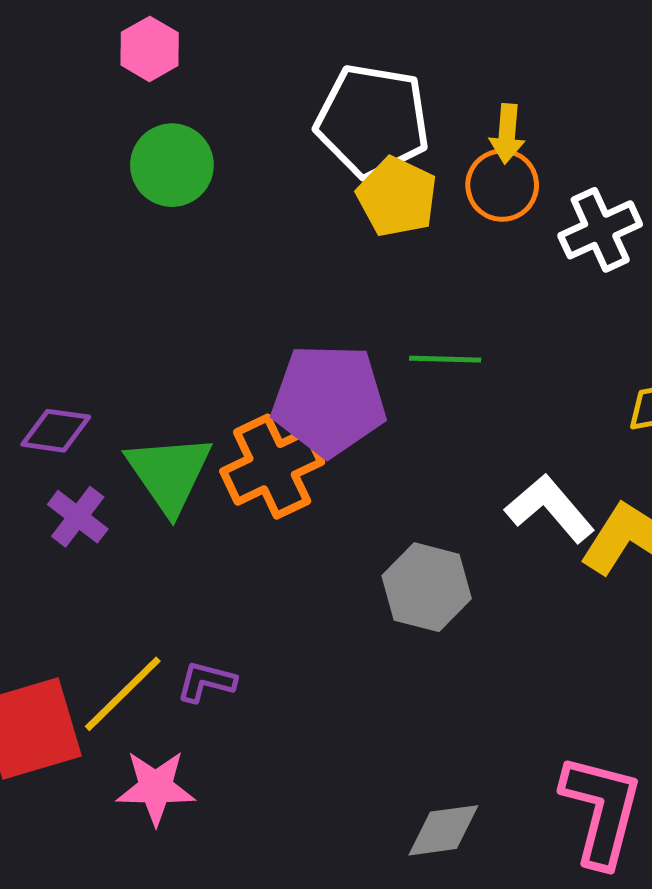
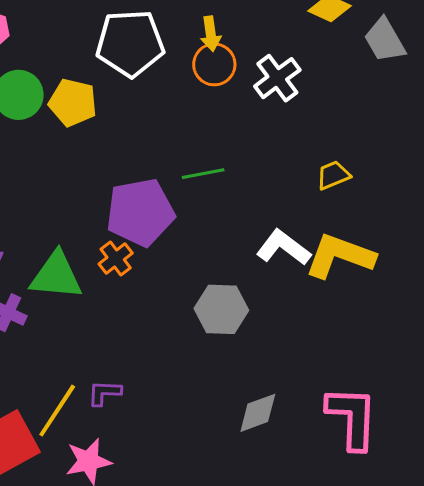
yellow pentagon: (397, 197) -> (73, 102), moved
orange cross: (272, 467) -> (116, 259), size x0.6
green triangle: (169, 473) -> (56, 276), turned -38
gray diamond: (443, 830) -> (258, 413), moved

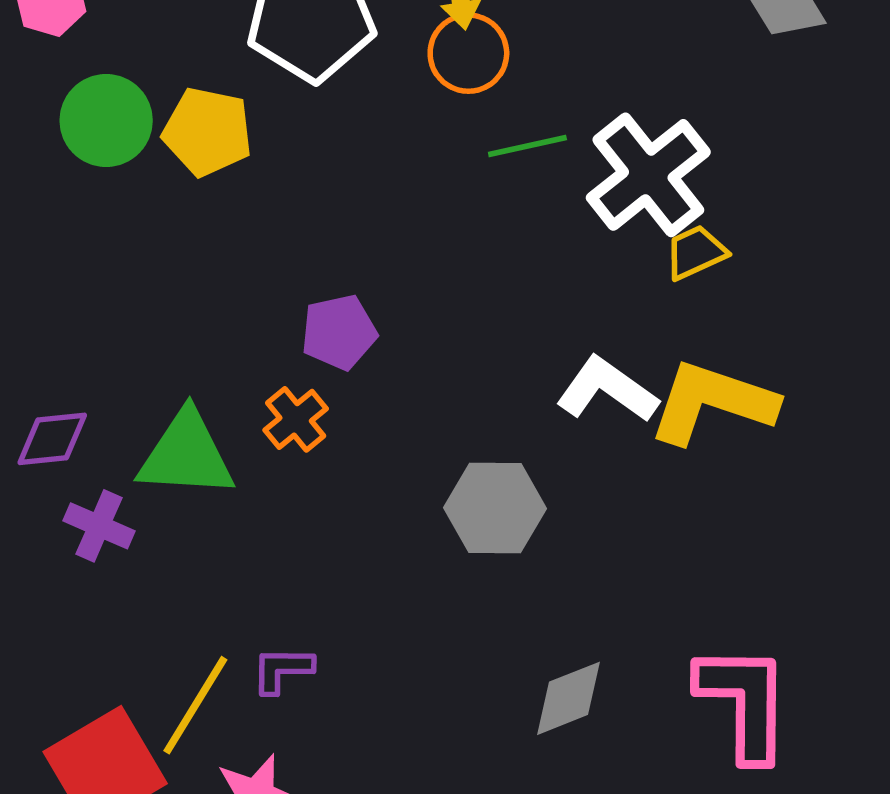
white cross: (277, 78) -> (648, 175), moved, size x1.4
green line: (203, 174) -> (527, 146), moved
purple pentagon: (140, 212) -> (339, 332), size x0.6

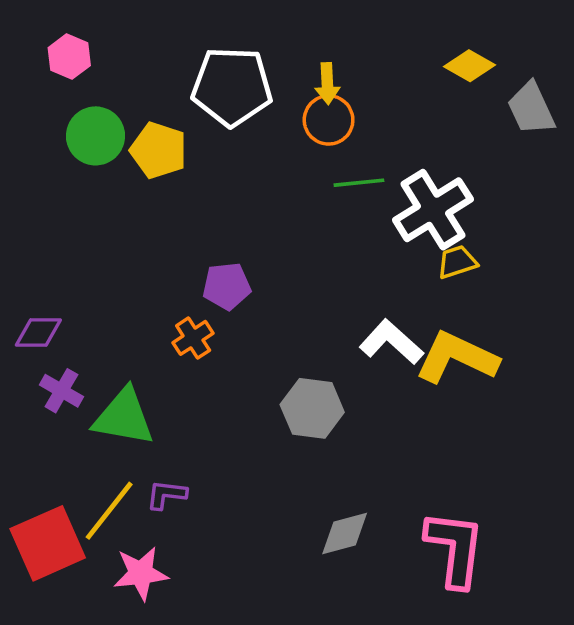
green triangle: (186, 455) -> (124, 417), moved

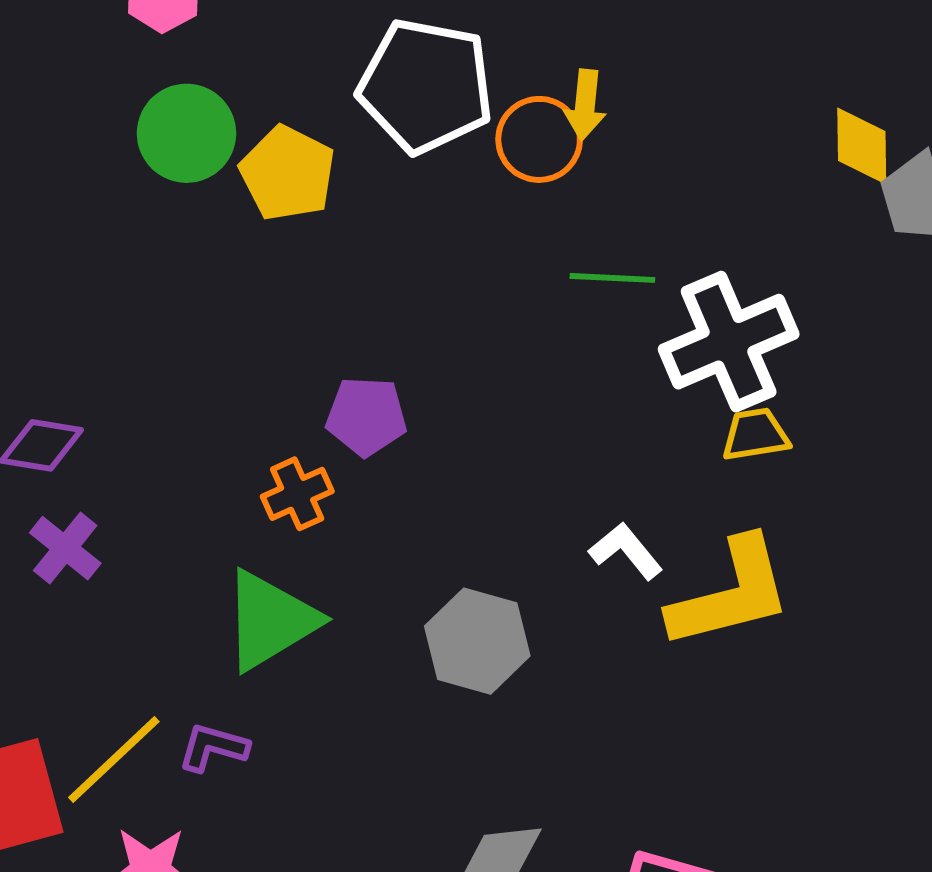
yellow diamond: (470, 66) -> (862, 146), moved, turned 51
orange circle: (329, 120) -> (539, 139), moved
white L-shape: (391, 342) -> (626, 551), size x0.7
yellow L-shape: (457, 358) -> (730, 593), turned 132
green triangle: (124, 417) -> (270, 620), moved, turned -50

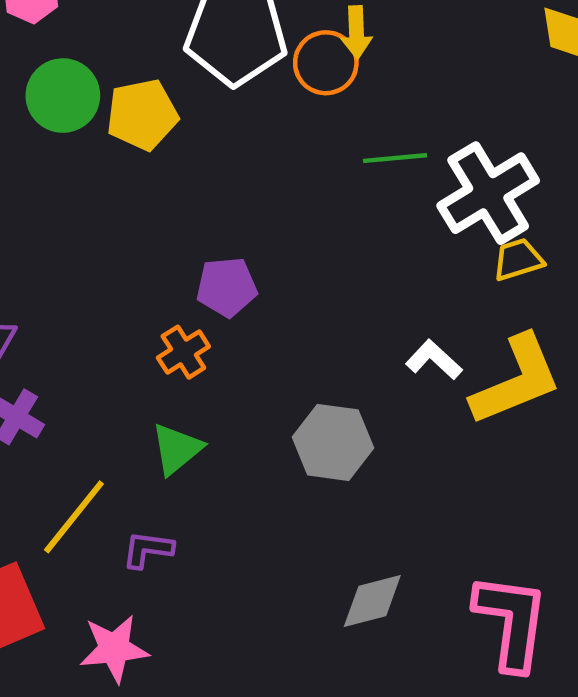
yellow pentagon: (288, 173) -> (142, 115), turned -30
green triangle: (270, 620) -> (177, 449), size x0.7
yellow line: (114, 759) -> (74, 517), moved

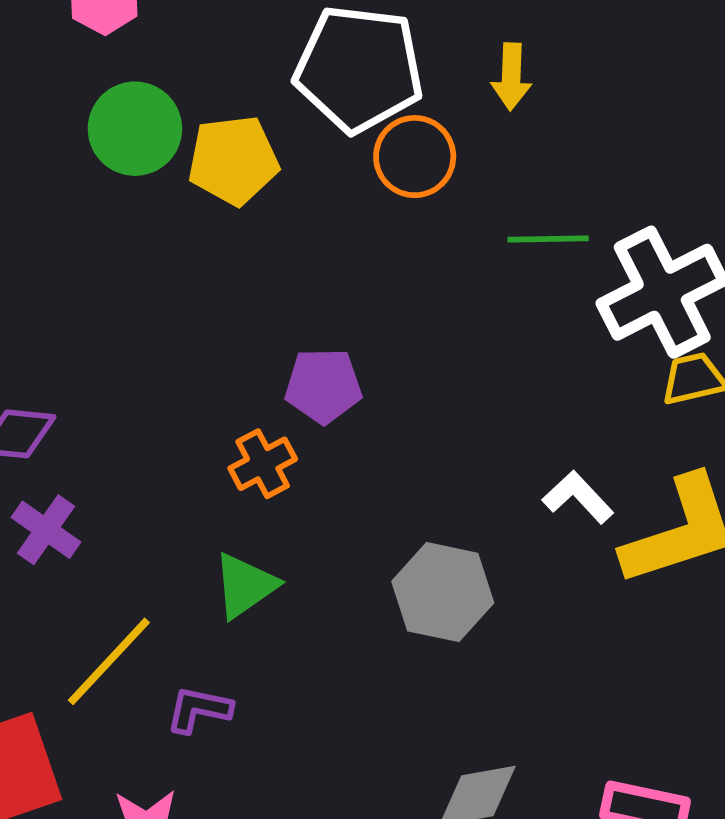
orange circle: (326, 63) -> (415, 157), moved

